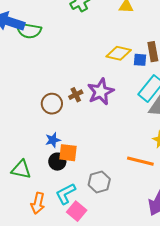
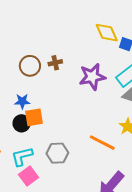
yellow diamond: (119, 53) -> (107, 33), turned 40
purple star: (101, 92) -> (92, 77), moved
orange square: (68, 153) -> (34, 117), turned -30

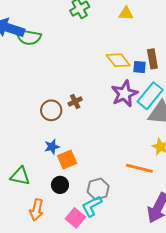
purple star: (92, 77) -> (125, 94), moved
black circle: (22, 123) -> (60, 185), moved
cyan L-shape: (22, 156) -> (92, 206), moved

